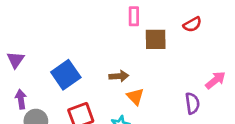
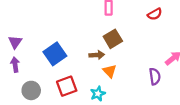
brown square: (156, 39) -> (113, 39), moved, turned -30
purple arrow: (21, 99) -> (15, 65), moved

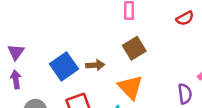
brown arrow: (97, 55) -> (95, 65), moved
orange triangle: (110, 71) -> (130, 87), size x1.5

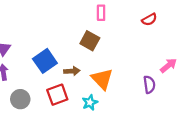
brown square: (134, 48) -> (90, 41), moved, turned -30
brown arrow: (95, 65) -> (72, 71), moved

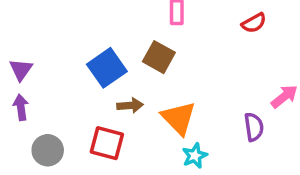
blue square: (45, 61) -> (107, 68), moved
red square: (57, 95) -> (107, 143), turned 35
cyan star: (90, 103) -> (195, 156), moved

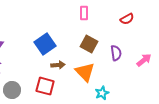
brown square: (159, 57) -> (89, 44), moved
purple semicircle: (254, 127) -> (116, 53), moved
cyan star: (195, 156) -> (102, 93), moved

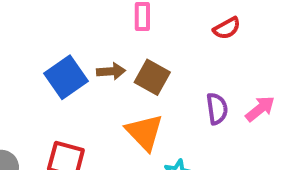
purple semicircle: (116, 53) -> (217, 109), moved
brown arrow: (58, 65) -> (111, 71), moved

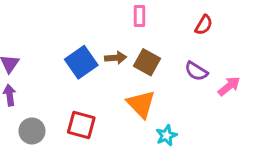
red semicircle: (227, 28) -> (204, 25), turned -30
purple semicircle: (217, 109) -> (196, 71), moved, turned 130

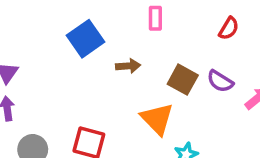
blue square: (81, 62) -> (86, 39), moved
brown square: (147, 62) -> (183, 80), moved

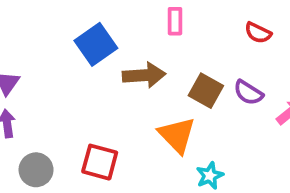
red semicircle: (229, 28) -> (258, 33), turned 85
brown arrow: (128, 66) -> (144, 75), size x1.5

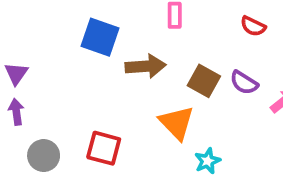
blue square: (96, 44) -> (100, 37), turned -36

